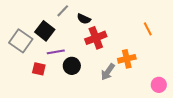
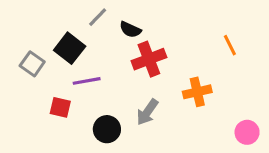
gray square: (21, 41) -> (32, 64), size x0.7
black circle: (72, 66) -> (107, 129), moved
gray arrow: (108, 72) -> (147, 112), moved

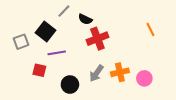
gray square: (32, 64) -> (21, 42), turned 35
orange cross: (197, 92) -> (120, 72), moved
pink circle: (247, 132) -> (144, 78), moved

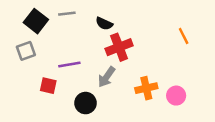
gray line: (64, 11) -> (67, 14), moved, turned 40
black square: (45, 31) -> (36, 21), moved
gray arrow: (96, 73) -> (107, 77), moved

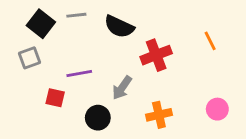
black semicircle: (104, 24) -> (119, 27), size x1.5
red cross: (119, 47) -> (156, 55), moved
orange cross: (146, 88) -> (159, 115), moved
pink circle: (176, 96) -> (217, 109), moved

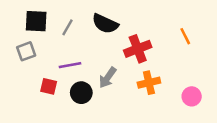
gray line: (76, 15) -> (67, 27), moved, turned -54
black square: (41, 24) -> (36, 21), turned -35
orange cross: (159, 115) -> (149, 83), moved
black circle: (98, 118) -> (81, 93), moved

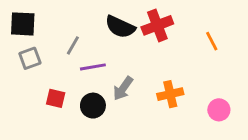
black square: (36, 21) -> (23, 24), moved
gray line: (67, 27) -> (73, 45), moved
red cross: (138, 49) -> (157, 25), moved
purple line: (70, 65) -> (93, 67), moved

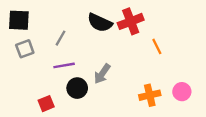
orange line: (212, 41) -> (157, 46), moved
purple line: (93, 67) -> (64, 65), moved
orange cross: (170, 94) -> (150, 95), moved
red square: (56, 98) -> (46, 104), moved, turned -35

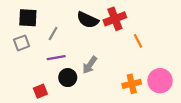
black square: (19, 20) -> (28, 18), moved
pink circle: (182, 92) -> (160, 81), size x1.5

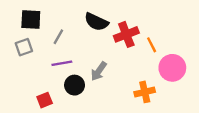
red cross: (115, 19) -> (126, 34), moved
pink circle: (160, 81) -> (172, 68), moved

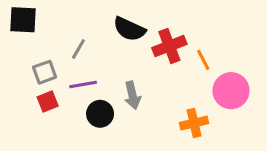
black square: (31, 19) -> (23, 20), moved
gray square: (24, 47) -> (45, 72), moved
gray arrow: (99, 71) -> (132, 95), turned -48
red square: (45, 100) -> (48, 101), moved

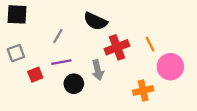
red cross: (169, 46) -> (117, 47), moved
gray square: (45, 72) -> (16, 53), moved

